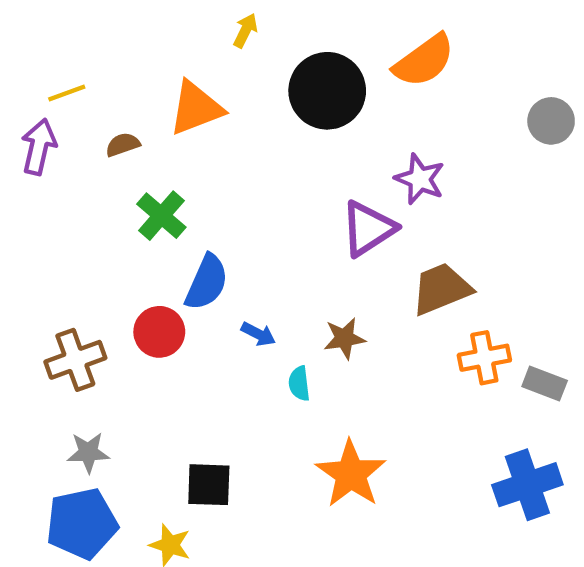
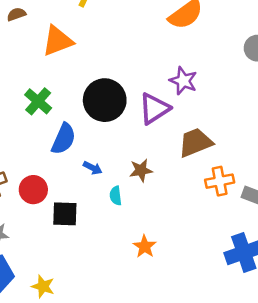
black circle: (327, 91) -> (105, 100), moved
brown semicircle: (123, 145) -> (16, 14), moved
red circle: (159, 332) -> (33, 190), moved
orange star: (351, 474) -> (145, 246), size x0.6
black square: (209, 485) -> (65, 214), moved

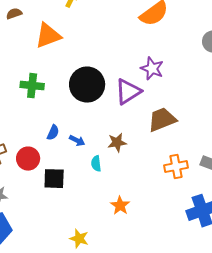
green cross: (38, 101) -> (32, 86), turned -35
blue semicircle: (64, 139) -> (53, 133), moved, size x0.6
orange cross: (220, 181) -> (176, 167), moved
yellow star: (43, 286) -> (79, 239), moved

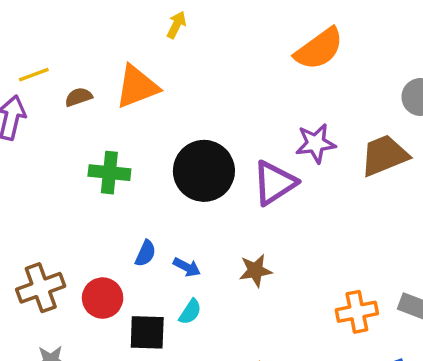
brown semicircle: (14, 14) -> (78, 97), moved
purple star: (152, 69) -> (316, 143), turned -30
brown trapezoid: (162, 120) -> (384, 155), moved
cyan semicircle: (96, 164) -> (190, 312), moved, turned -140

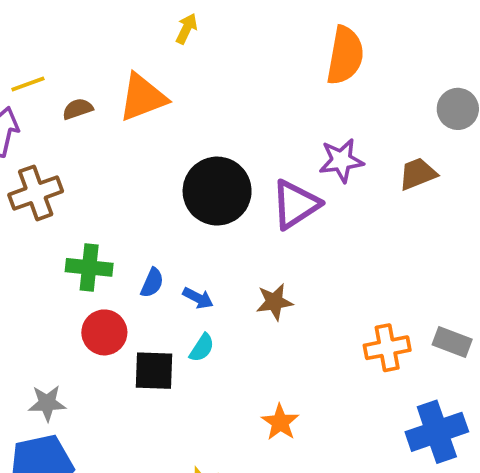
orange semicircle: (319, 49) -> (345, 55), turned -44
brown trapezoid: (384, 155) -> (418, 174), size x0.7
green cross: (109, 173) -> (89, 267), moved
brown cross: (41, 288) -> (36, 193), moved

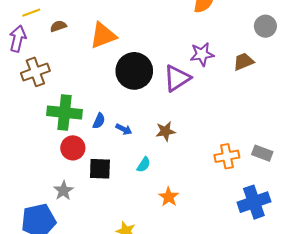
orange triangle: (143, 97) -> (103, 36), moved
green cross: (89, 267) -> (65, 113), size x1.4
cyan semicircle: (202, 348) -> (144, 165), moved
gray star: (47, 403) -> (63, 191), moved, turned -30

